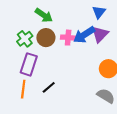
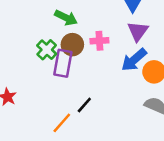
blue arrow: (84, 35) -> (134, 60), moved
purple rectangle: (29, 64) -> (63, 63), moved
orange line: (23, 89) -> (62, 123), moved, turned 42

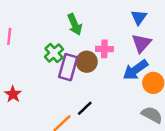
green arrow: (66, 18) -> (75, 24), turned 35
brown circle: (72, 45) -> (87, 62), moved

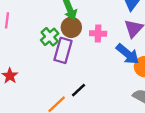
brown circle: (87, 62) -> (71, 27), moved
blue arrow: (135, 70) -> (128, 54), turned -105

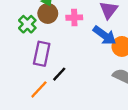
purple rectangle: (63, 50) -> (42, 54), moved

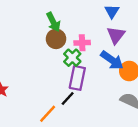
green cross: (27, 24) -> (72, 58), moved
purple rectangle: (42, 54) -> (77, 78), moved

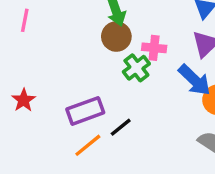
purple rectangle: (77, 78) -> (85, 111), moved, turned 50

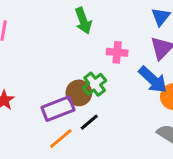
brown circle: (116, 36) -> (79, 93), moved
green cross: (136, 68) -> (95, 84), moved

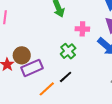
brown circle: (79, 93) -> (22, 55), moved
purple rectangle: (58, 109) -> (32, 68), moved

